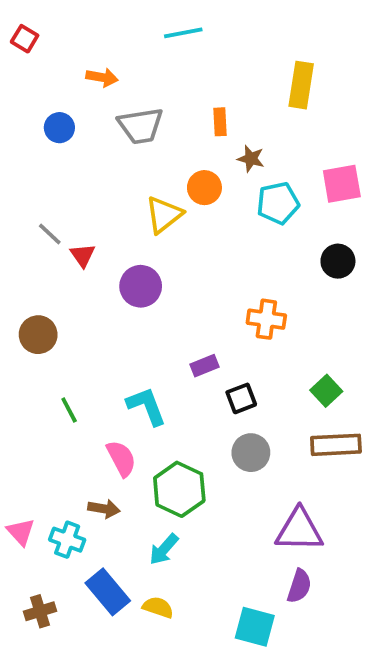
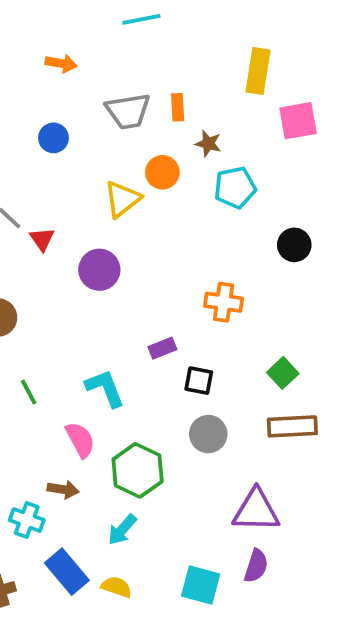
gray trapezoid: (141, 126) -> (128, 111), moved
blue circle: (59, 128) -> (53, 138), moved
pink square: (342, 184) -> (298, 121), moved
black square: (241, 398) -> (199, 381), turned 32
cyan square: (255, 627) -> (201, 585), moved

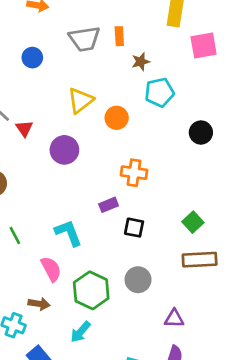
brown star: (208, 144) -> (141, 62), turned -30
orange circle: (162, 172) -> (117, 118), moved
orange cross: (224, 302) -> (134, 173), moved
gray circle: (208, 434) -> (138, 280), moved
purple triangle: (256, 510) -> (174, 319), size x0.6

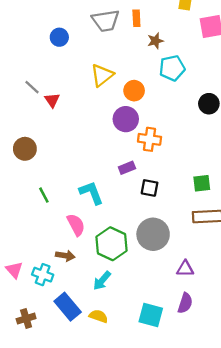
purple circle: (64, 150) -> (126, 119), moved
green square: (193, 222) -> (202, 183), turned 36
gray circle: (138, 280) -> (153, 234), size x1.4

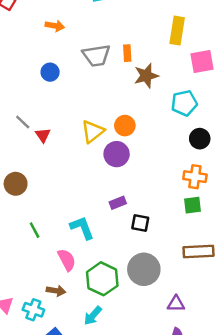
brown star: (155, 41) -> (146, 76), size x1.5
cyan pentagon: (172, 68) -> (184, 103), moved
yellow triangle: (102, 75) -> (93, 132), moved
orange cross: (150, 139) -> (195, 177), moved
green square: (202, 183) -> (193, 205), moved

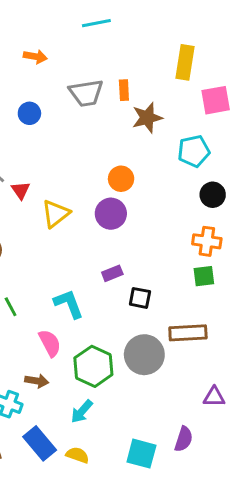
yellow triangle: (93, 132) -> (56, 214), moved
brown rectangle: (199, 251) -> (188, 333), moved
purple triangle: (176, 304) -> (214, 397), moved

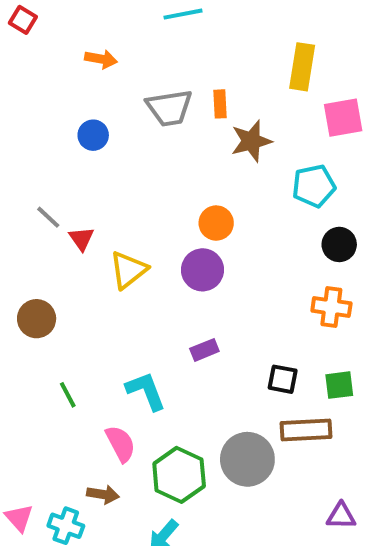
green square: (204, 276) -> (339, 385), moved
black square: (140, 298) -> (283, 379), moved

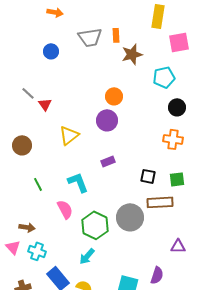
yellow triangle: (128, 270) -> (69, 135), moved
brown arrow: (103, 494) -> (27, 227), moved

